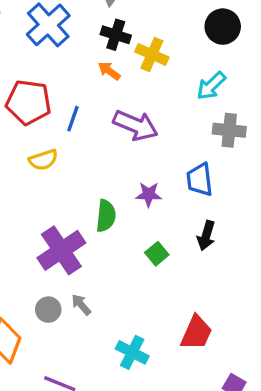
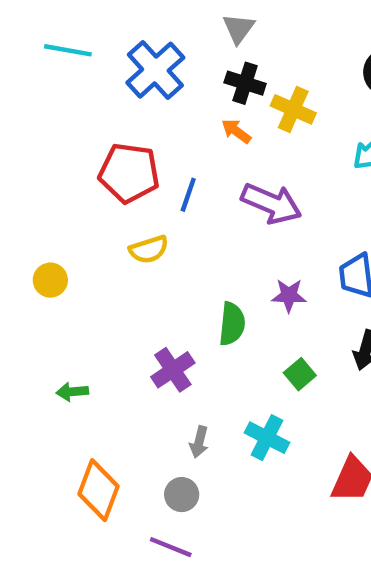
purple cross: (61, 250) -> (173, 370), size x0.7
gray arrow: (81, 305) -> (199, 442), turned -125
gray circle: (48, 310) -> (182, 495), moved
cyan cross: (132, 352) -> (267, 438), moved

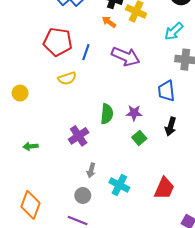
purple star: (289, 295) -> (134, 113), moved
cyan cross: (267, 438) -> (119, 185), moved
orange diamond: (98, 490) -> (31, 205), moved

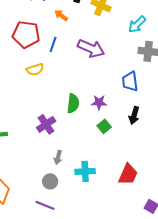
orange arrow: (109, 22) -> (61, 15), moved
cyan cross: (119, 185) -> (85, 171), turned -30

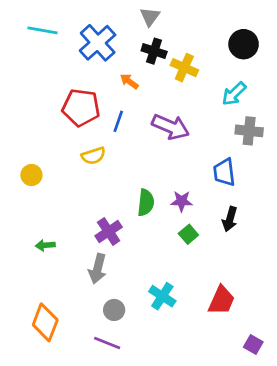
gray arrow: (58, 157) -> (98, 269), moved, size x1.5
cyan cross: (85, 171) -> (162, 296), turned 36

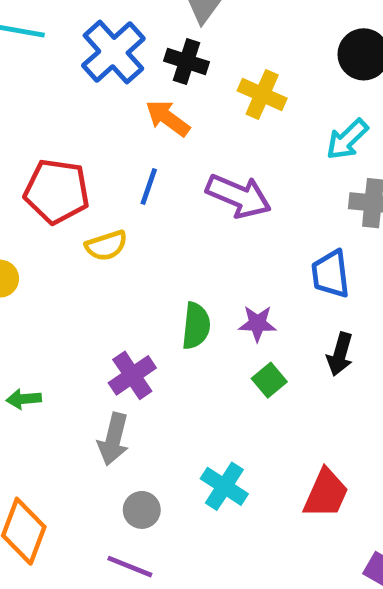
black cross: (154, 51) -> (187, 61), moved
orange arrow: (129, 81) -> (168, 118), size x1.4
red pentagon: (81, 108) -> (57, 191), moved

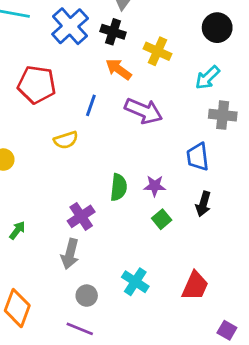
orange arrow: (168, 118) -> (119, 69), moved
red pentagon: (57, 191) -> (37, 85), moved
green arrow: (24, 399) -> (17, 230), turned 132

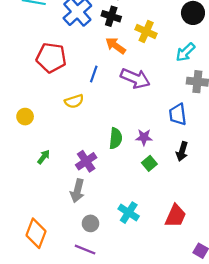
green arrow: (17, 230) -> (44, 157), moved

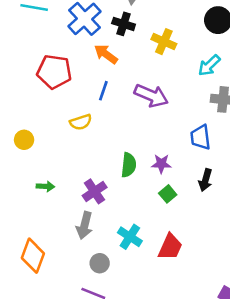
orange arrow: (116, 46) -> (106, 54), moved
green arrow: (44, 157) -> (45, 186), turned 56
cyan cross: (129, 213) -> (130, 237), moved
red trapezoid: (176, 216) -> (170, 247), moved
orange diamond: (36, 233) -> (33, 256), moved

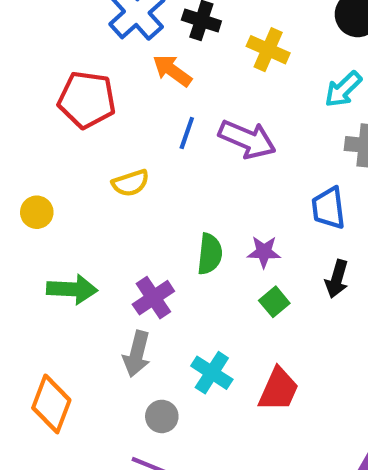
blue line: (103, 91) -> (187, 133), moved
green arrow: (45, 186) -> (72, 289), size x1.6

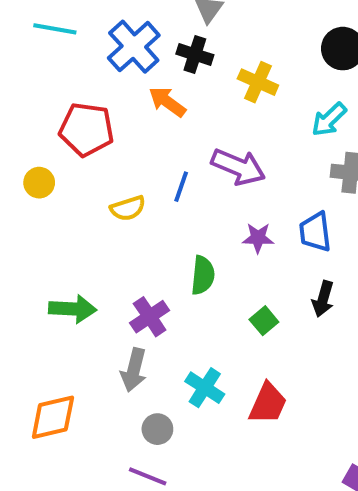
blue line: (187, 133) -> (181, 187), moved
yellow circle: (37, 212) -> (39, 183), moved
purple star: (264, 252) -> (258, 238), moved
orange diamond: (51, 404) -> (53, 417), turned 56

